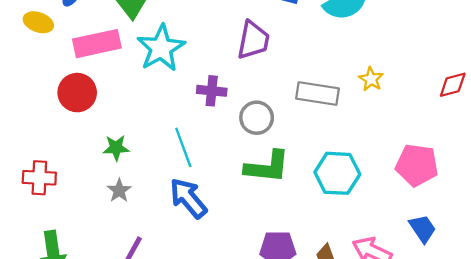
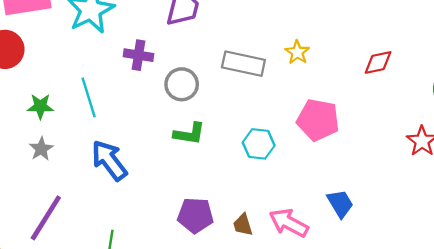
cyan line: (183, 147) -> (89, 97), moved
pink pentagon: (417, 165) -> (318, 120), moved
green L-shape: (267, 167) -> (189, 134), size x0.7
cyan hexagon: (337, 173) -> (259, 144), size x0.7

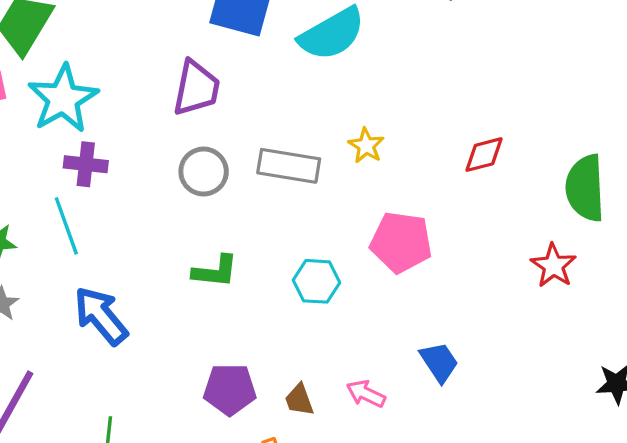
purple cross: (139, 55) -> (86, 164), moved
gray circle: (182, 84) -> (204, 172), moved
pink arrow: (289, 223) -> (366, 394), size x0.7

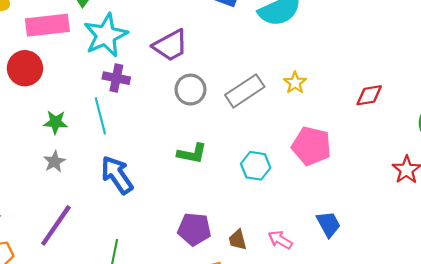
purple trapezoid: (196, 88) -> (170, 45), moved, turned 45
gray rectangle: (289, 166) -> (245, 91), turned -48

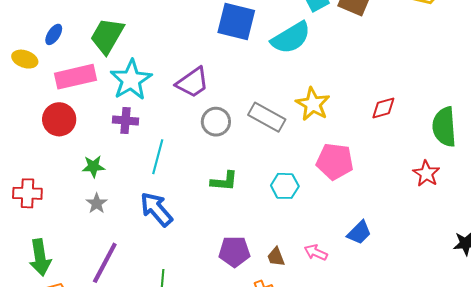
purple cross: (116, 78) -> (126, 121), moved
yellow star: (295, 83) -> (313, 104), size x1.6
gray rectangle: (245, 91) -> (267, 117), turned 69
cyan line: (100, 116) -> (158, 157), moved, turned 36
blue trapezoid: (329, 224) -> (359, 233), turned 80

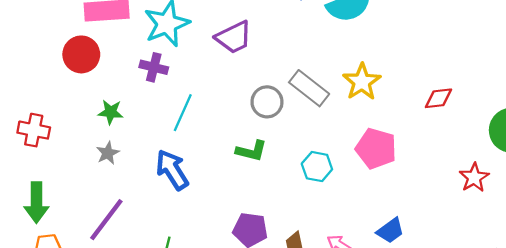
gray circle: (216, 122) -> (267, 102), moved

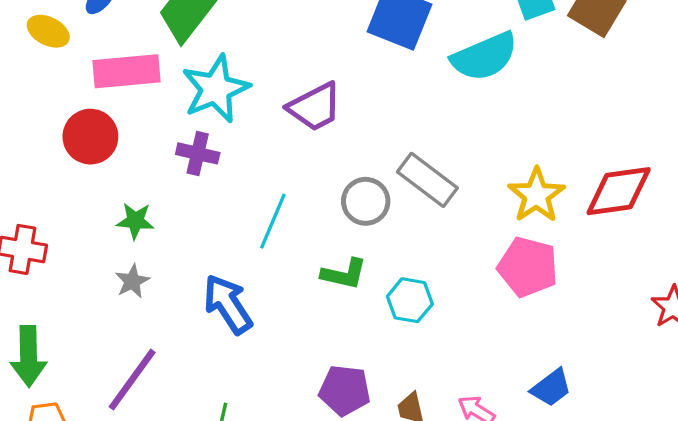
yellow star: (362, 82) -> (536, 195), moved
red diamond: (438, 98) -> (619, 191), size x1.6
cyan line: (183, 113) -> (273, 221), moved
cyan hexagon: (317, 167) -> (410, 300), moved

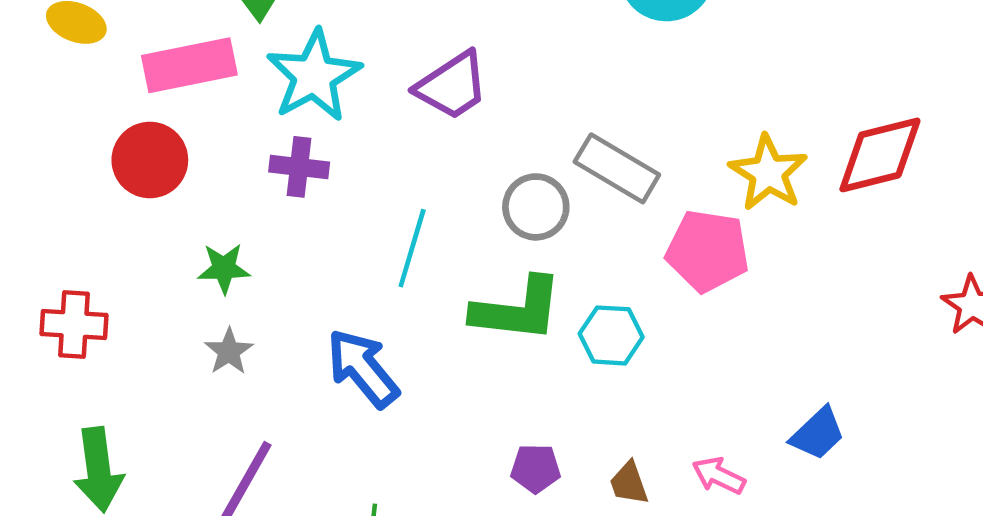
pink pentagon: (528, 267) -> (708, 251), moved
green L-shape: (344, 274) -> (517, 309), size x1.5
purple pentagon: (345, 390) -> (536, 468), size x0.7

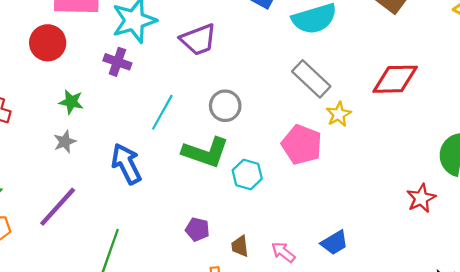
red diamond: (880, 155) -> (395, 79), moved
gray rectangle: (617, 168) -> (311, 79), moved
yellow star: (768, 173) -> (339, 114), size x0.7

